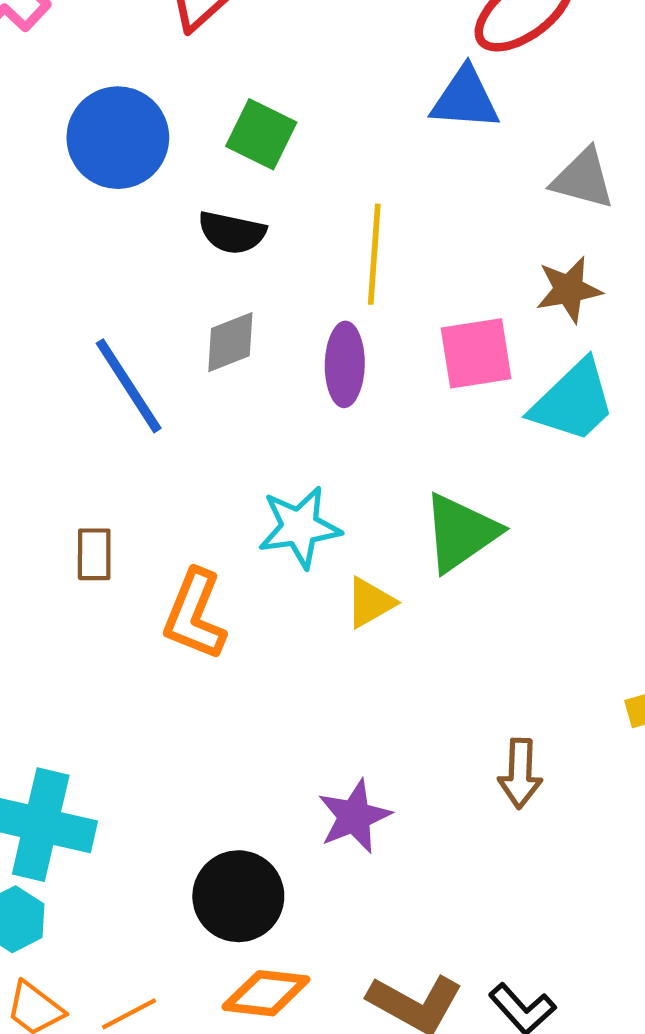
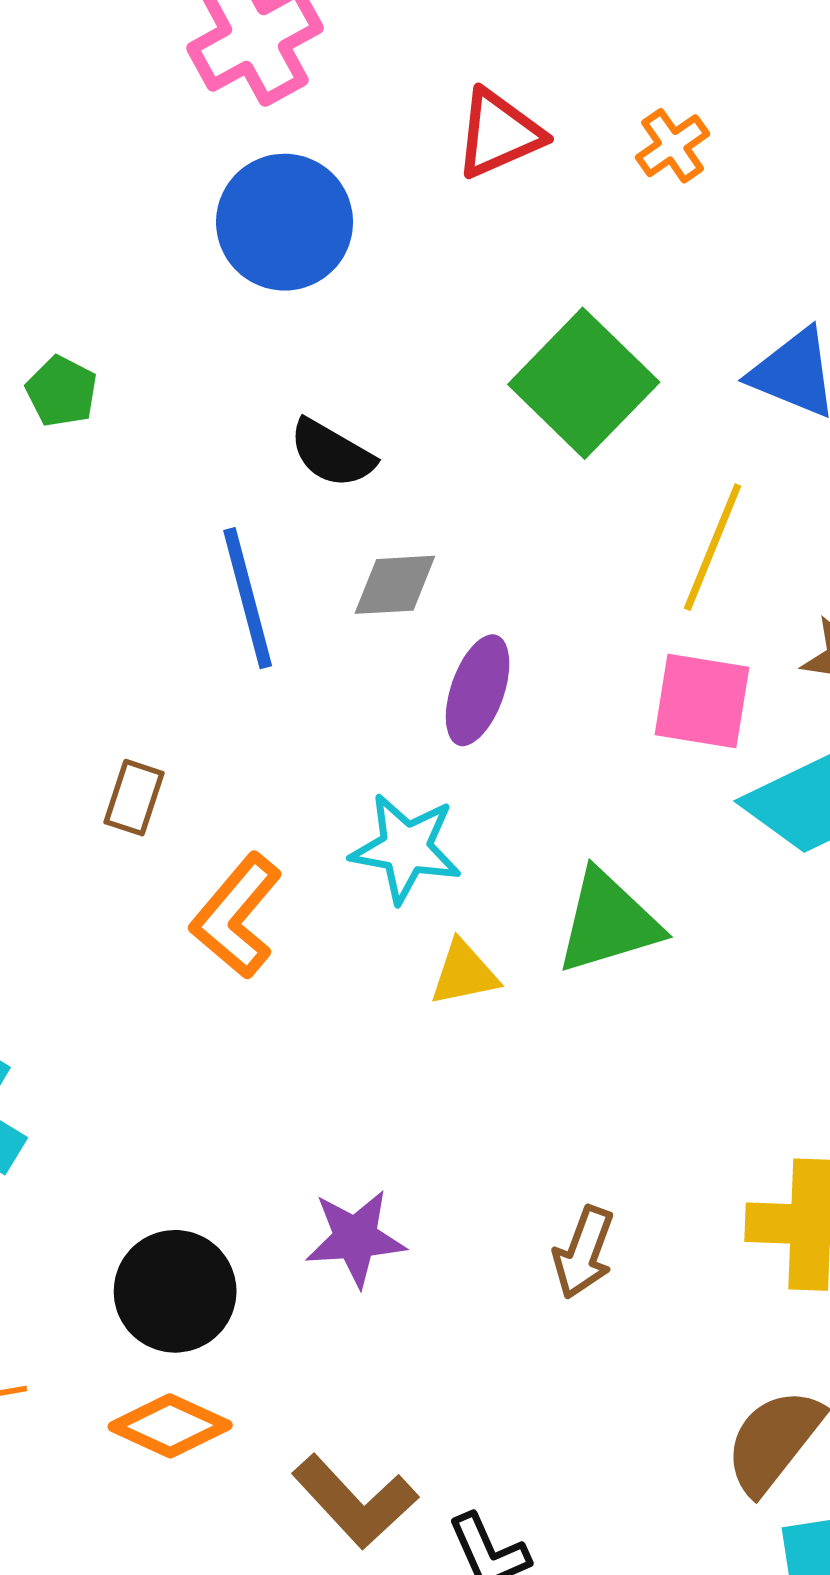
green square: (261, 134) -> (584, 383), moved, size x1.5
blue circle: (118, 138) -> (285, 222), moved
black semicircle: (232, 233) -> (332, 453), moved
yellow line: (374, 254) -> (713, 547), moved
purple ellipse: (345, 364) -> (478, 690), moved

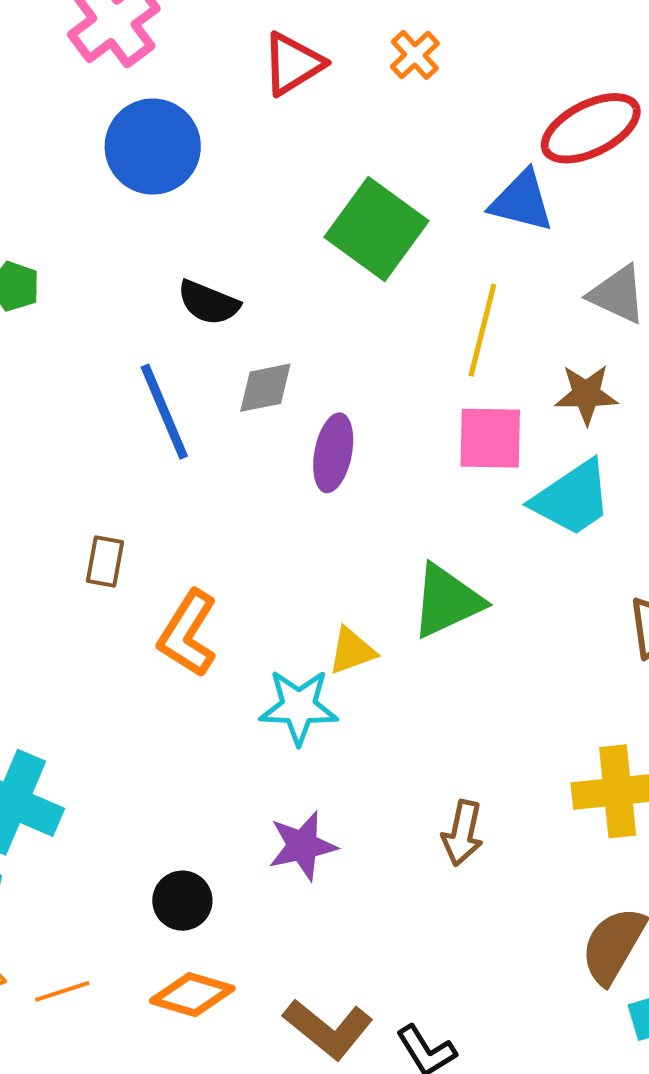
cyan star: (406, 848) -> (299, 707), moved
black circle: (175, 1291) -> (182, 901), size x0.7

